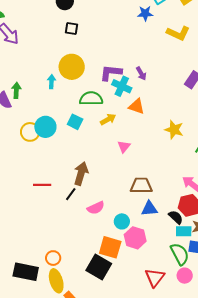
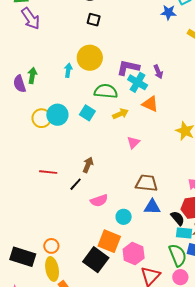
brown arrow: (81, 174) -> (88, 165), size x0.7
pink hexagon: (135, 238) -> (134, 254), moved

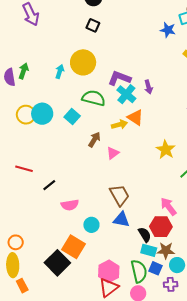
yellow arrow: (120, 114) -> (119, 125), moved
brown arrow: (88, 165) -> (94, 139), moved
brown trapezoid: (147, 183) -> (119, 195), turned 45
pink hexagon: (134, 254) -> (109, 271), moved

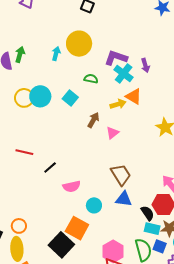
green semicircle: (94, 98) -> (91, 79), size x0.6

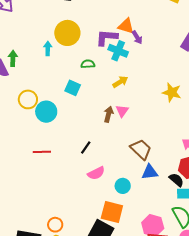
cyan circle: (40, 96) -> (46, 112), moved
orange triangle: (134, 96) -> (126, 26), moved
brown arrow: (93, 120) -> (109, 114), moved
black line: (50, 167) -> (86, 148), moved

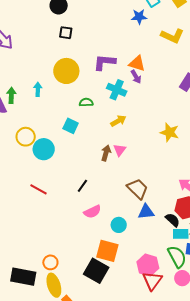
orange triangle: (126, 26) -> (137, 63), moved
purple L-shape: (107, 37) -> (104, 62), moved
cyan arrow: (48, 48) -> (38, 89), moved
red line: (42, 152) -> (39, 189), turned 30

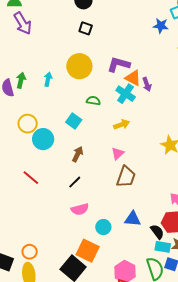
orange triangle: (137, 63) -> (133, 78), moved
brown arrow: (106, 153) -> (78, 154), moved
brown trapezoid: (138, 189) -> (126, 177), moved, turned 55

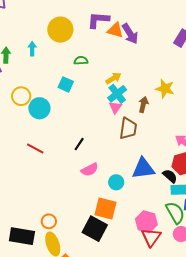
purple arrow: (147, 84) -> (130, 34), size x1.5
cyan cross: (126, 94) -> (117, 94), moved, turned 30
brown arrow: (78, 154) -> (143, 105), moved
blue triangle: (133, 219) -> (143, 168), size x1.4

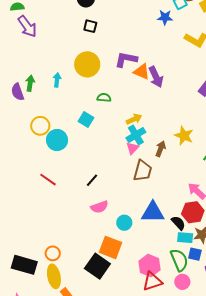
red triangle: (151, 237) -> (152, 281), turned 30

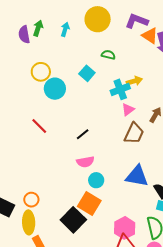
cyan cross: (136, 135) -> (120, 89), moved
cyan circle: (124, 223) -> (96, 180), moved

